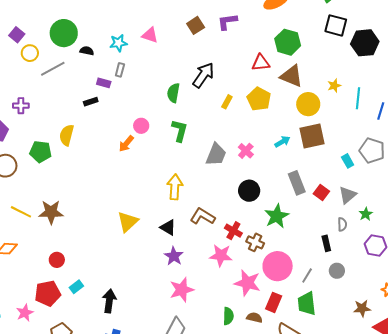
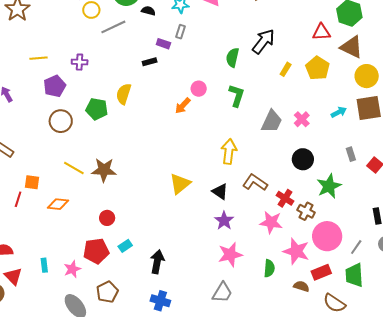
gray rectangle: (297, 183) -> (351, 154), size x0.6
red rectangle: (274, 302) -> (321, 272), turned 42
green semicircle: (228, 316) -> (269, 268), moved

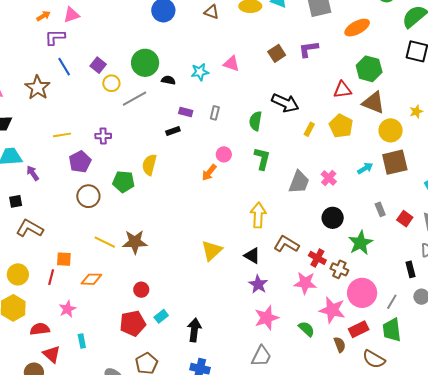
gray rectangle: (180, 32) -> (215, 113), moved
black arrow: (263, 41) -> (285, 103), turned 80
green semicircle: (269, 268) -> (306, 329), turned -48
pink star: (72, 269) -> (67, 309), moved
brown semicircle: (301, 286) -> (340, 345), turned 56

